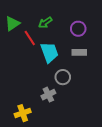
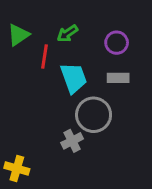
red line: (30, 38) -> (44, 56), turned 42
gray circle: (63, 77) -> (94, 115), size x1.5
yellow cross: (23, 113) -> (17, 168), moved, turned 35

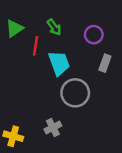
green arrow: (67, 33) -> (54, 27), turned -91
gray rectangle: (118, 78) -> (105, 63), moved, turned -70
gray cross: (72, 141) -> (53, 128), moved

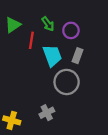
purple circle: (94, 35) -> (71, 30), moved
gray rectangle: (105, 63) -> (78, 56), moved

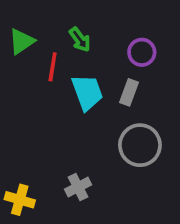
purple circle: (71, 30) -> (142, 52), moved
gray circle: (67, 82) -> (140, 145), moved

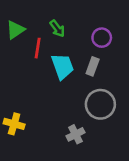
gray cross: (78, 187) -> (76, 134), moved
yellow cross: (20, 200) -> (14, 124), moved

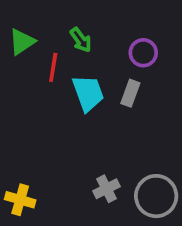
gray circle: (100, 104) -> (156, 196), moved
yellow cross: (14, 124) -> (20, 200), moved

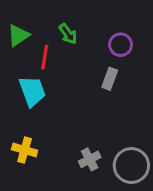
cyan trapezoid: (88, 93) -> (32, 91), moved
yellow cross: (20, 200) -> (25, 150), moved

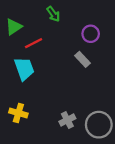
green arrow: (68, 34) -> (53, 14), moved
red line: (45, 57) -> (34, 43), turned 54
gray rectangle: (110, 79) -> (82, 59), turned -63

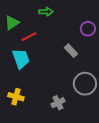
green arrow: (53, 14) -> (46, 12), turned -56
purple circle: (91, 34) -> (88, 29), moved
gray circle: (99, 125) -> (85, 84), moved

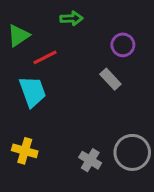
purple circle: (88, 29) -> (123, 45), moved
gray circle: (85, 84) -> (132, 152), moved
gray cross: (58, 103) -> (90, 160), turned -32

